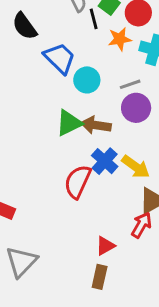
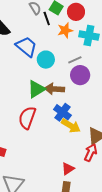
yellow arrow: (136, 167) -> (71, 126), moved
red semicircle: (78, 182) -> (27, 118), moved

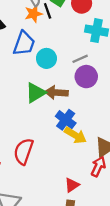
orange star: (65, 30) -> (33, 14), moved
blue trapezoid: (26, 47) -> (24, 43), turned 70
red semicircle: (27, 118) -> (24, 151), moved

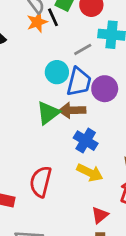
blue trapezoid: (24, 43) -> (79, 82), moved
gray line: (80, 59) -> (83, 49), moved
yellow arrow: (75, 135) -> (90, 173), moved

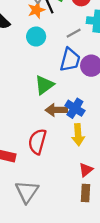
cyan circle: (57, 72) -> (36, 37), moved
brown arrow: (72, 110) -> (56, 110), moved
yellow arrow: (90, 173) -> (78, 135), turned 60

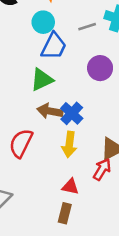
blue trapezoid: (70, 60) -> (54, 46), moved
red triangle: (86, 170) -> (70, 187), turned 40

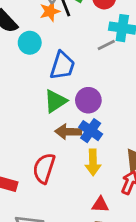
cyan circle: (43, 22) -> (30, 43), moved
gray line: (87, 27) -> (106, 45), moved
purple circle: (100, 68) -> (88, 100), moved

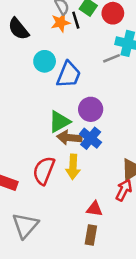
cyan circle: (30, 43) -> (45, 61), moved
green triangle: (55, 101) -> (59, 122), moved
yellow arrow: (93, 162) -> (73, 167), moved

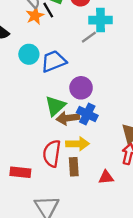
blue trapezoid: (69, 75) -> (54, 61), turned -120
yellow arrow: (73, 167) -> (77, 144), turned -80
brown rectangle: (91, 235) -> (74, 167), moved

